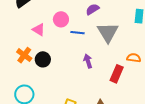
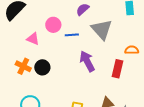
purple arrow: (88, 61) -> (87, 61), size x1.5

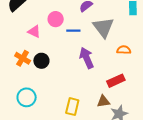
orange semicircle: (132, 50) -> (124, 50), moved
red rectangle: (118, 69) -> (116, 81), moved, turned 48

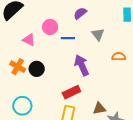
gray triangle: (103, 27) -> (98, 34), size x0.6
red rectangle: (116, 81) -> (71, 92), moved

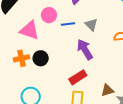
gray triangle: (98, 34) -> (91, 25), moved
pink triangle: (29, 40) -> (29, 30), size x1.5
orange cross: (18, 67) -> (21, 58), turned -35

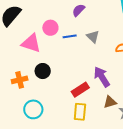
purple arrow: (85, 49) -> (102, 77), moved
orange cross: (21, 58) -> (20, 80), moved

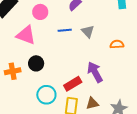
pink circle: (50, 28) -> (40, 12), moved
brown triangle: (110, 102) -> (92, 103), moved
cyan circle: (33, 109) -> (46, 95), moved

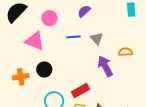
purple arrow: (95, 72) -> (105, 66), moved

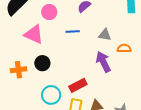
gray triangle: (97, 39) -> (105, 35), moved, turned -40

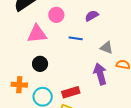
pink triangle: (34, 34) -> (37, 34), turned -40
orange cross: (19, 70) -> (19, 85), moved

